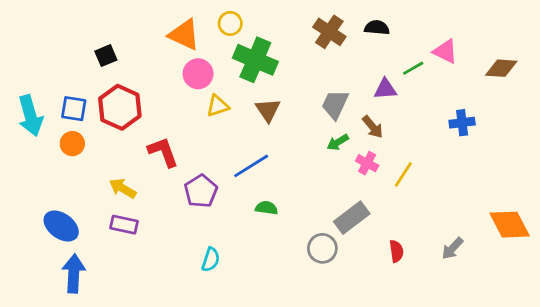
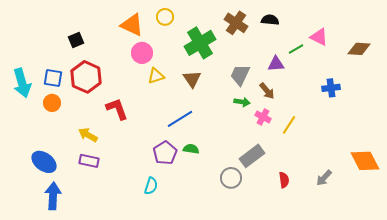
green cross: (255, 60) -> (200, 43), moved, turned 36
green arrow: (338, 142) -> (242, 102), turned -140
purple pentagon: (201, 191) -> (165, 153), moved

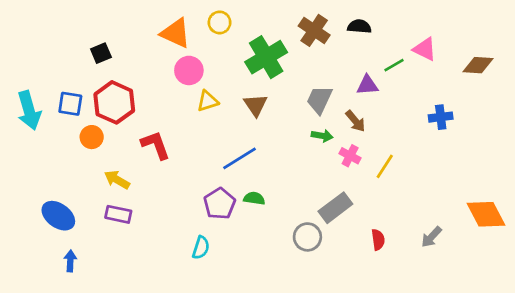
orange circle: (52, 103) -> (92, 137), moved
blue arrow: (53, 196) -> (70, 261), size x0.6

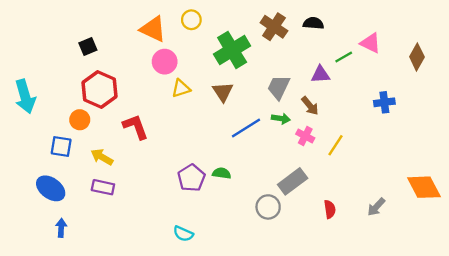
brown diamond: (478, 65) -> (417, 57), turned -64
blue square: (70, 104) -> (61, 146), moved
blue line: (240, 158) -> (246, 128), moved
cyan semicircle: (201, 248) -> (183, 234), moved, turned 96

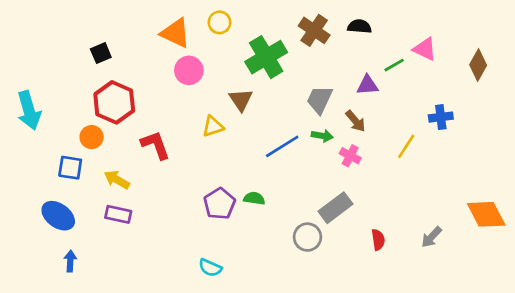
yellow triangle: (181, 88) -> (213, 126), moved
brown triangle: (223, 92) -> (241, 100), moved
yellow line: (336, 145) -> (406, 146), moved

